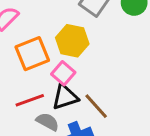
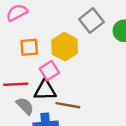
orange square: (32, 54) -> (29, 47), size x0.7
brown line: (96, 106) -> (68, 105), turned -55

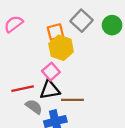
orange square: (29, 47) -> (55, 32), moved

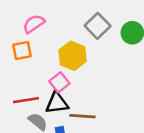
pink semicircle: (14, 24) -> (34, 24), moved
orange square: (55, 32) -> (22, 50), moved

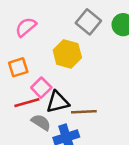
orange square: (22, 50) -> (18, 67), moved
pink square: (59, 82) -> (41, 88), moved

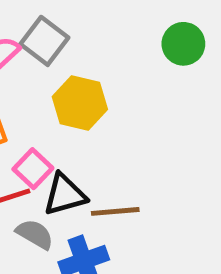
gray square: (88, 22) -> (44, 41), moved

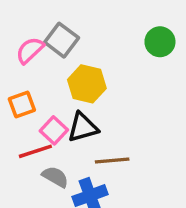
black triangle: (65, 195) -> (83, 127), moved

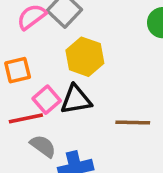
brown line: (112, 160) -> (133, 122), moved

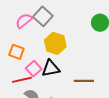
orange square: (18, 70) -> (16, 52), turned 35

